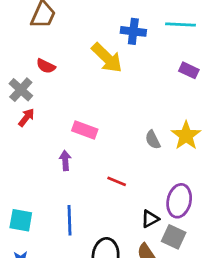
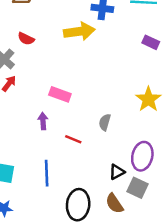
yellow arrow: (107, 58) -> (79, 31), turned -52
gray semicircle: (153, 140) -> (105, 122), moved, turned 42
red line: (117, 181) -> (73, 139), moved

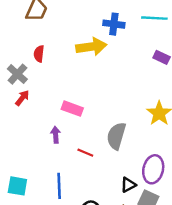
red semicircle: (26, 39) -> (39, 54), turned 70
gray semicircle: (105, 122) -> (116, 136), size x1.6

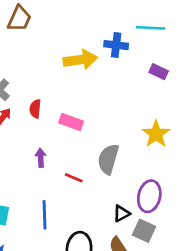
blue cross: (114, 24) -> (116, 45), moved
red semicircle: (39, 54) -> (35, 109), moved
pink rectangle: (72, 109) -> (71, 122), moved

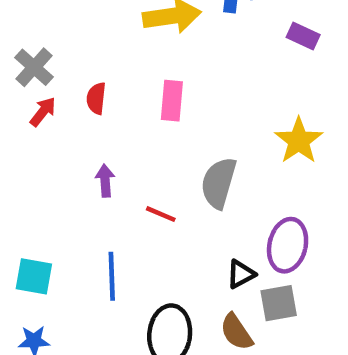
pink rectangle: (71, 122) -> (172, 101), moved, turned 75
gray square: (144, 231) -> (279, 303), turned -35

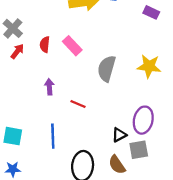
pink rectangle: (172, 101) -> (72, 46), moved, turned -48
yellow star: (299, 141) -> (149, 66), turned -30
gray semicircle: (219, 183) -> (107, 69), moved

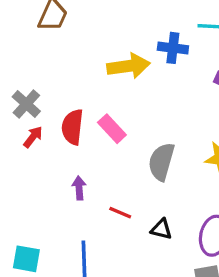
red semicircle: (45, 45) -> (72, 127), size x1.5
black triangle: (119, 135) -> (161, 229), moved, turned 42

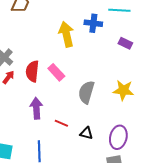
yellow arrow: (128, 66) -> (66, 34), turned -95
purple arrow: (79, 188) -> (36, 108), size x1.5

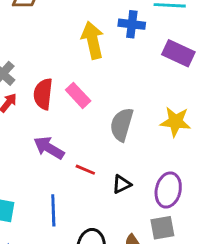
purple rectangle: (125, 43) -> (178, 53), size x1.5
purple arrow: (36, 108) -> (49, 148), turned -55
black triangle: (86, 133) -> (122, 184), turned -40

